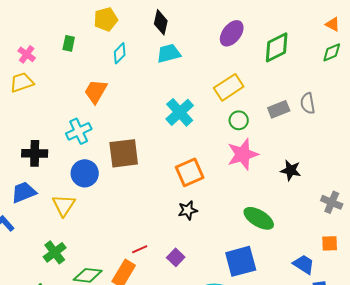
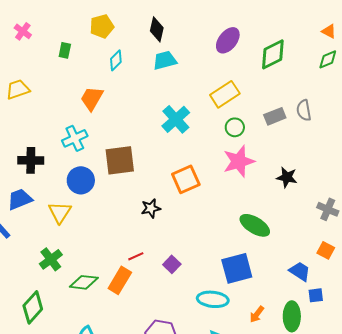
pink cross: (27, 54) -> (23, 31), moved
black star: (188, 210) -> (151, 208), moved
orange square: (330, 243) -> (326, 250), turned 30

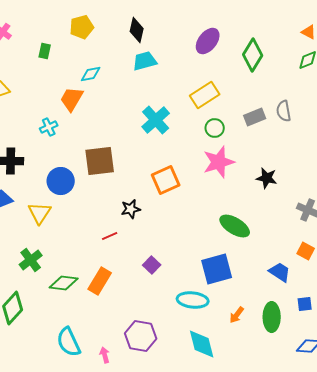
green diamond: (273, 54) -> (253, 55), turned -32
cyan diamond: (116, 60) -> (91, 74), moved, turned 35
cyan cross: (75, 138) -> (49, 127), moved, size x0.7
red line: (136, 256) -> (110, 236), moved
blue square: (316, 295) -> (305, 304), moved

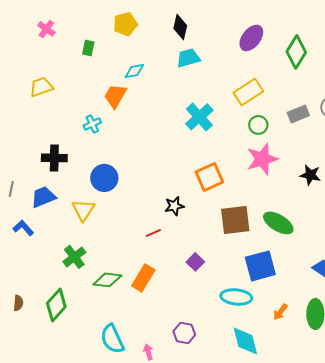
brown square: (100, 161) -> (235, 220), moved
purple hexagon: (141, 336) -> (184, 333), size x0.7

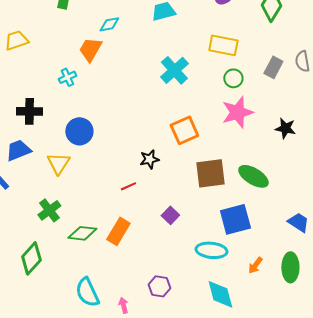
yellow rectangle: (248, 92) -> (223, 45), turned 44
gray rectangle: (298, 114) -> (273, 67), turned -40

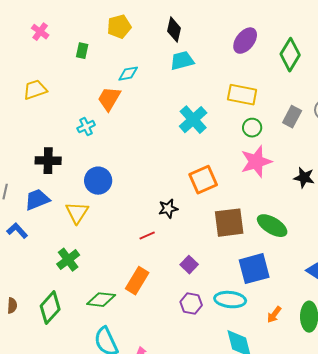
green diamond: (82, 233) -> (101, 300), moved
purple hexagon: (159, 286) -> (191, 304), moved

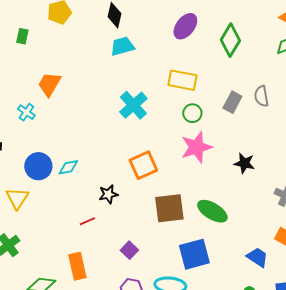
cyan diamond: (128, 74) -> (68, 167), moved
cyan cross: (86, 127) -> (26, 112), turned -30
orange rectangle: (137, 281) -> (77, 266), turned -44

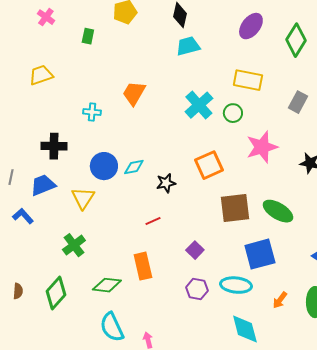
orange trapezoid: (49, 84) -> (134, 93), moved
cyan cross: (26, 112) -> (92, 112), turned -30
green circle: (192, 113) -> (233, 113), moved
black star: (108, 194) -> (166, 183), moved

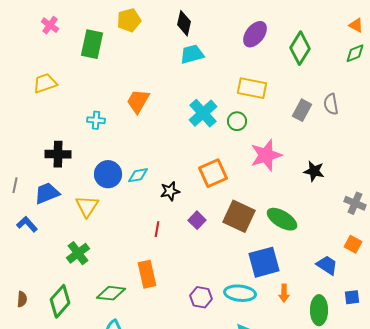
green rectangle: (88, 36) -> (92, 44), size x1.8
brown square: (235, 208) -> (239, 216), turned 32
red line: (153, 221) -> (157, 229), turned -56
purple square: (195, 250) -> (197, 220), moved
orange arrow: (280, 300) -> (284, 293), moved, turned -36

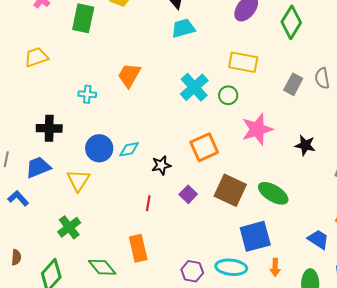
green diamond: (111, 293) -> (102, 267), turned 44
brown semicircle: (22, 299) -> (16, 257), moved

